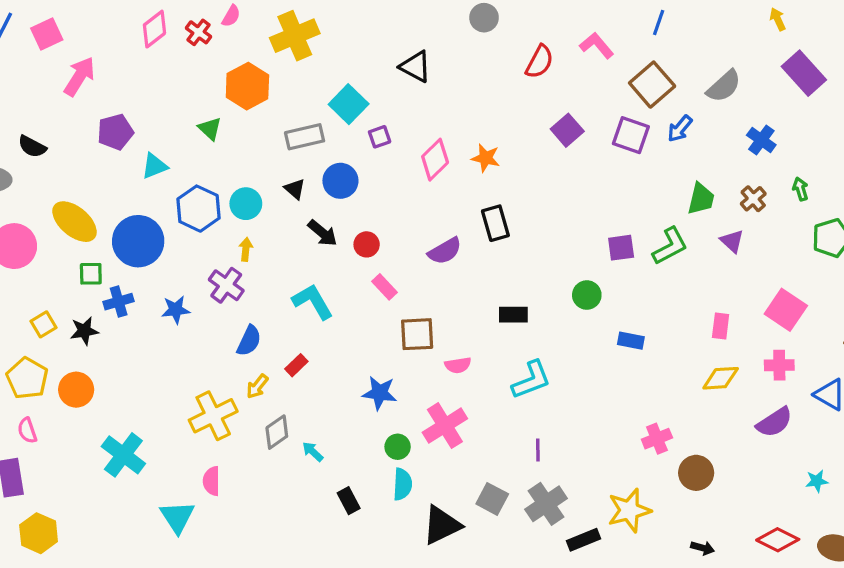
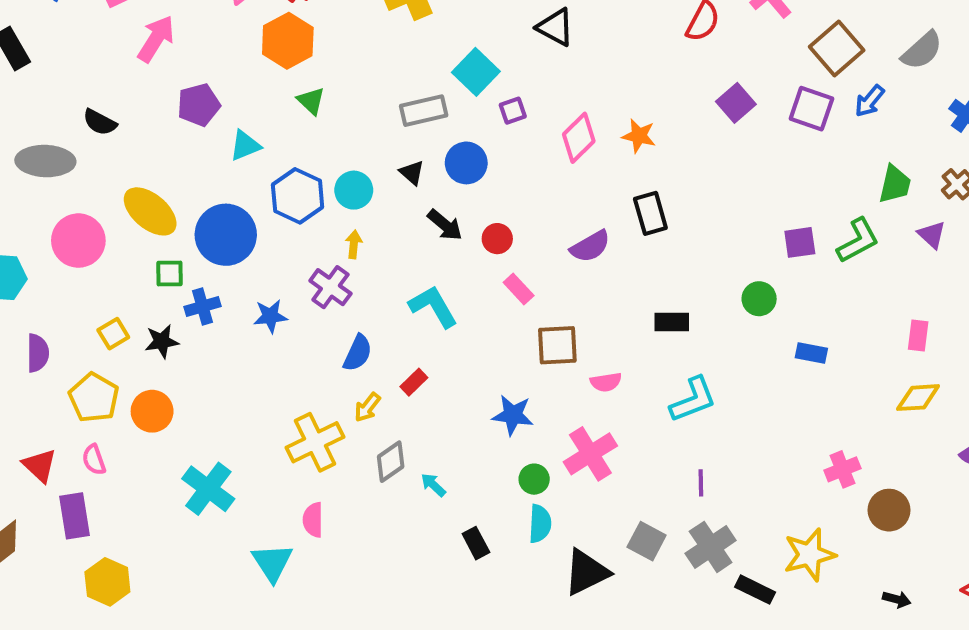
orange hexagon: (247, 86) -> (288, 41), moved
black rectangle: (584, 540) -> (755, 590), turned 48

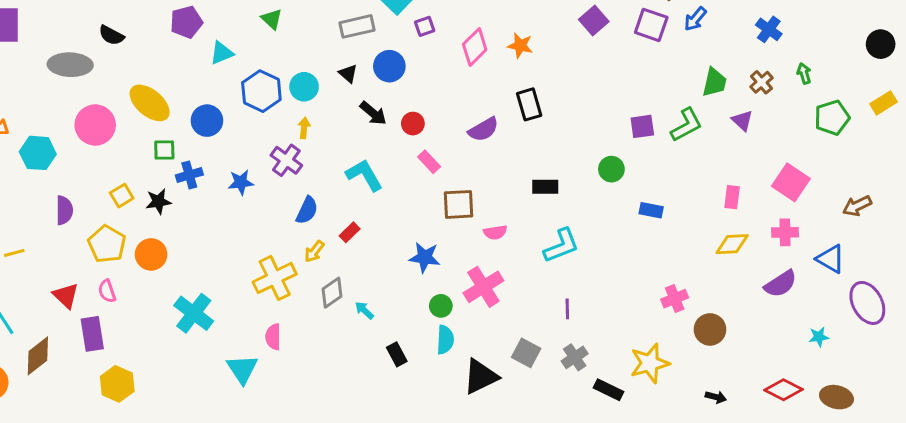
blue circle: (226, 235) -> (207, 121), size x0.7
gray cross: (711, 547) -> (575, 357), size x0.7

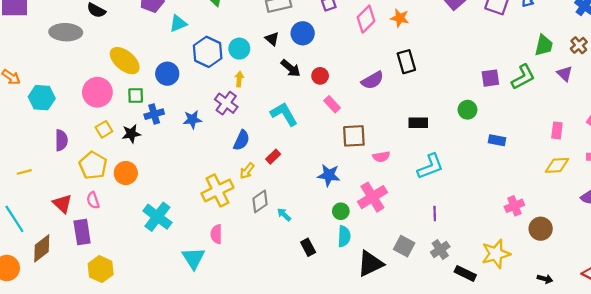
pink circle: (95, 125) -> (97, 92), moved

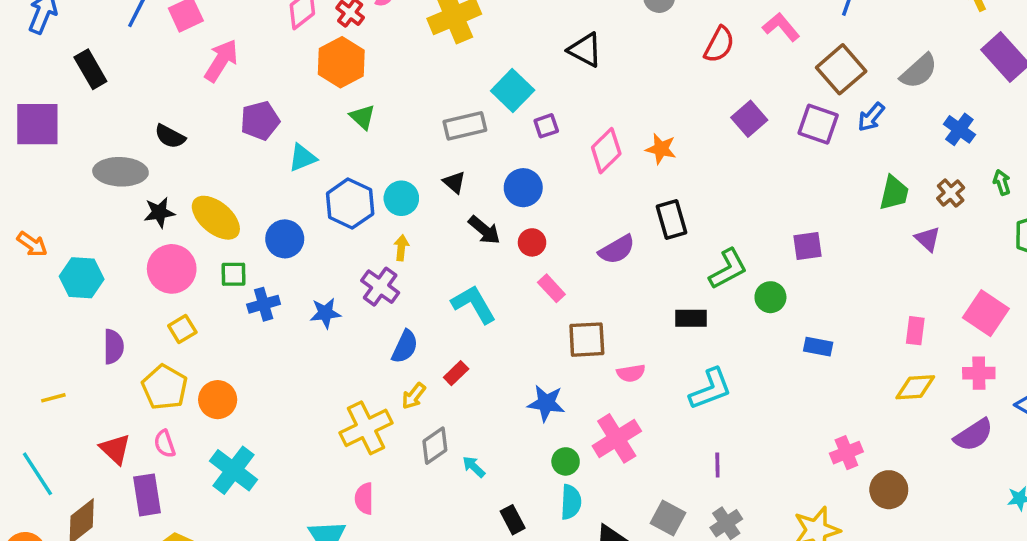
blue circle: (303, 33) -> (523, 188), moved
green L-shape: (523, 77) -> (728, 269), moved
black star: (131, 134) -> (159, 212), moved
cyan cross: (157, 217) -> (234, 470), moved

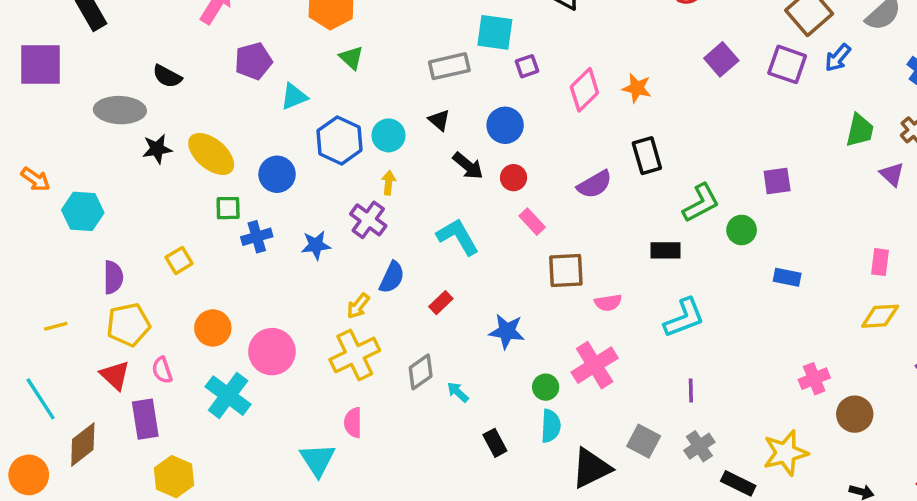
cyan square: (513, 91) -> (495, 32), turned -36
pink circle: (172, 269) -> (272, 352), moved
yellow pentagon: (165, 387) -> (128, 325), moved, turned 30
yellow arrow: (414, 396) -> (358, 306), moved
blue star: (546, 403) -> (507, 331), moved

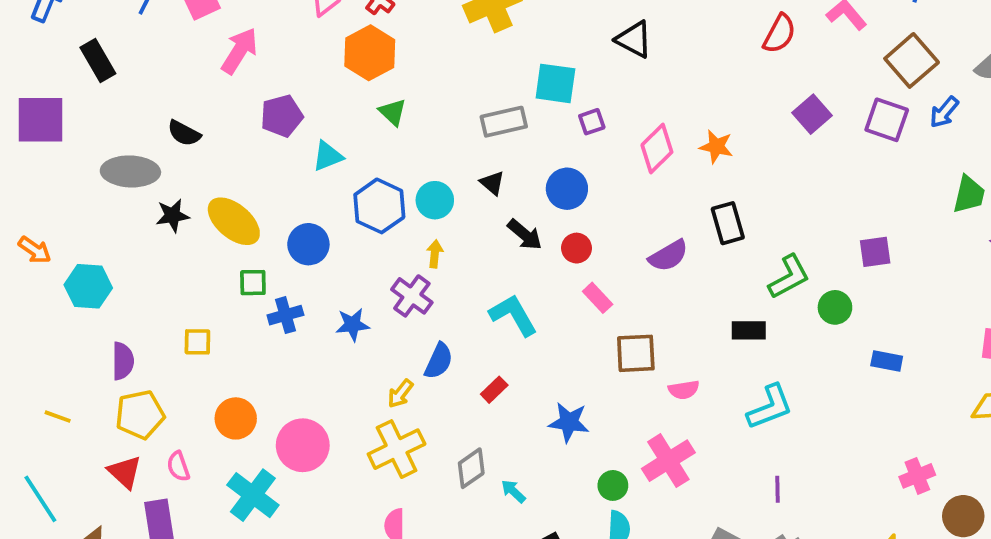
yellow square: (179, 260) -> (197, 342), turned 32
yellow line: (56, 326) -> (58, 417), turned 35

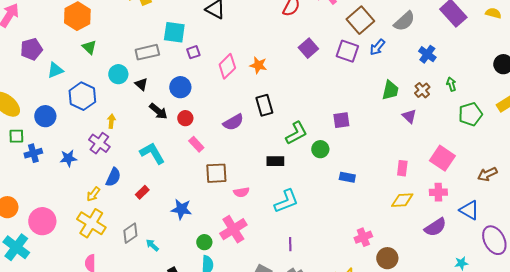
cyan circle: (435, 200) -> (118, 74), moved
yellow cross: (397, 449) -> (91, 223), turned -32

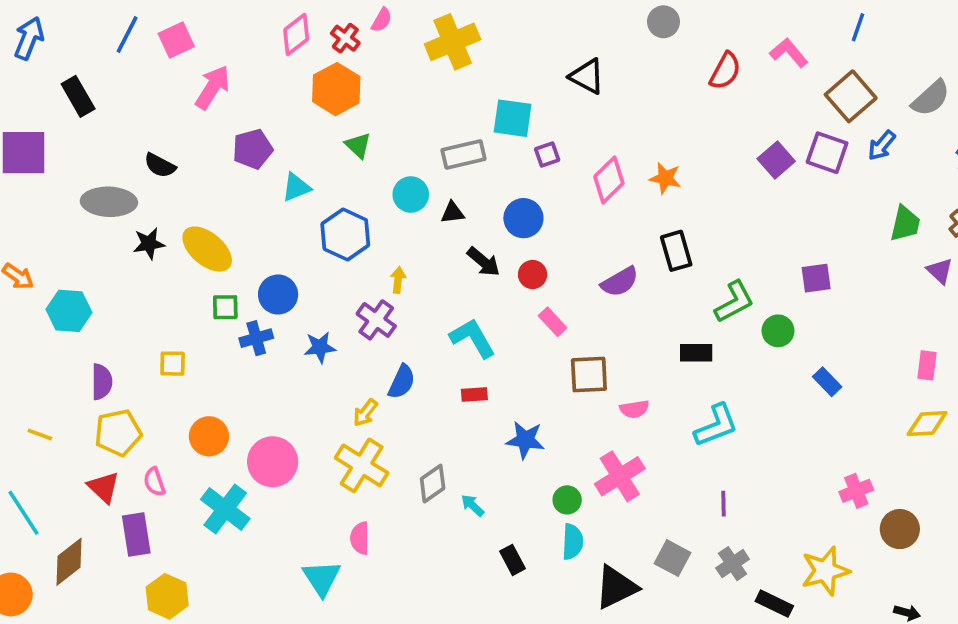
purple square: (308, 48) -> (776, 160), moved
black triangle: (141, 84) -> (453, 213), turned -48
blue circle: (45, 116) -> (278, 294), moved
blue rectangle: (347, 177) -> (827, 382), turned 35
red rectangle: (142, 192) -> (474, 394), moved, turned 40

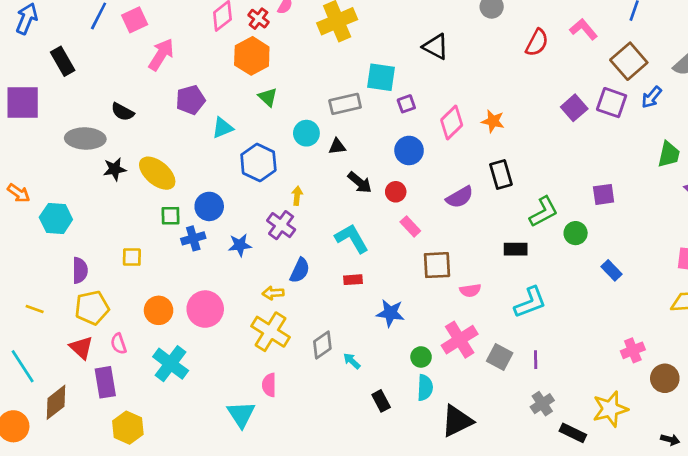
blue circle: (523, 218) -> (409, 150), moved
yellow arrow: (365, 413) -> (273, 293), turned 48
pink circle: (273, 462) -> (205, 309), moved
gray square: (673, 558) -> (500, 357), moved

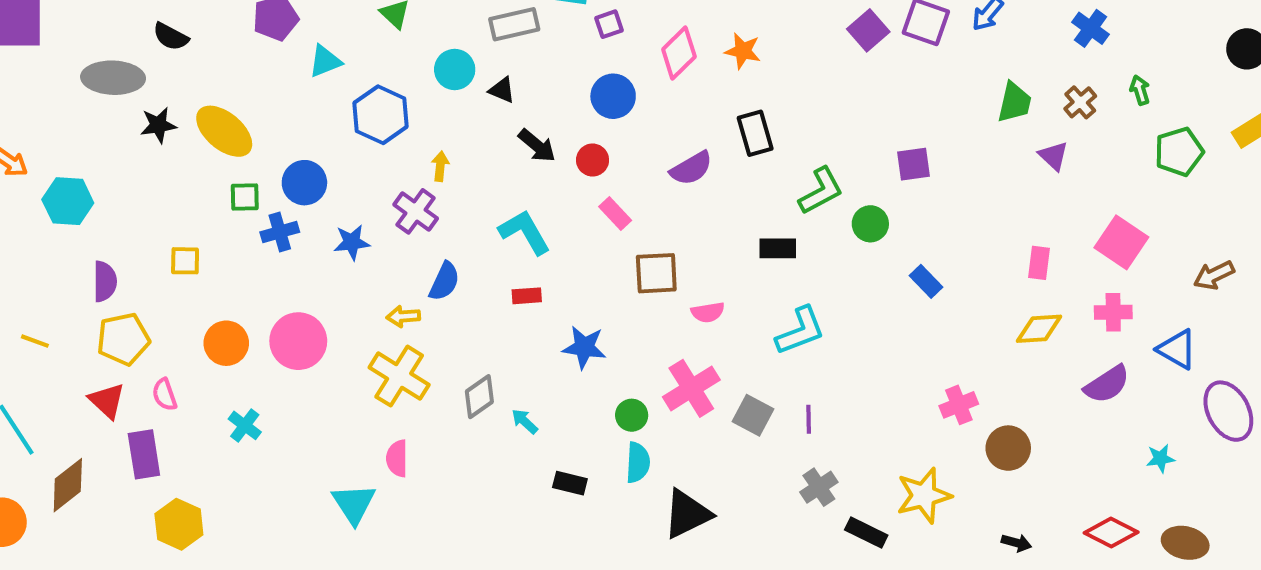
black triangle: (337, 146) -> (502, 90), turned 30
cyan cross: (171, 364) -> (245, 425), size x0.6
black rectangle: (381, 401) -> (570, 483), turned -48

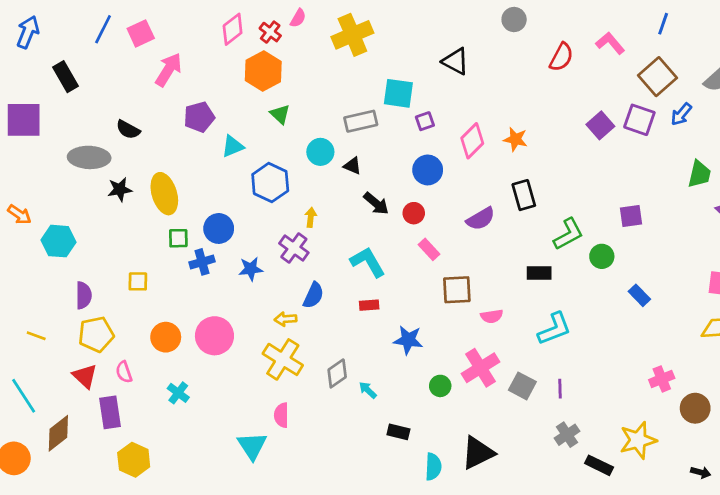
yellow ellipse: (224, 131) -> (164, 194), turned 33
cyan semicircle: (638, 463) -> (433, 467), moved

